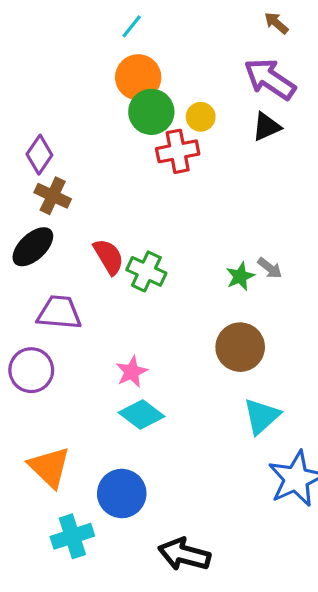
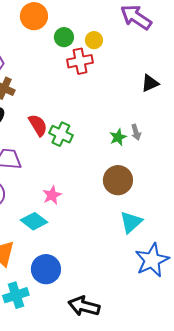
orange circle: (138, 77) -> (34, 16), moved
green circle: (151, 112) -> (64, 37), size x0.7
black triangle: (266, 127) -> (150, 83), moved
gray arrow: (270, 268) -> (136, 132), turned 35
cyan diamond: (141, 415) -> (34, 221), moved

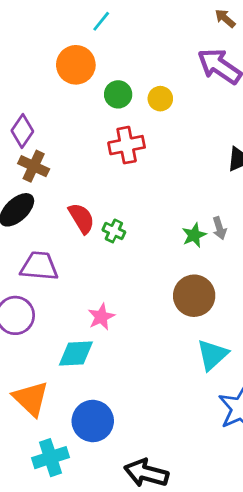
red cross: (80, 61) -> (127, 145), moved
green cross: (61, 134) -> (114, 231), size x0.7
cyan diamond: (34, 221) -> (76, 353), turned -40

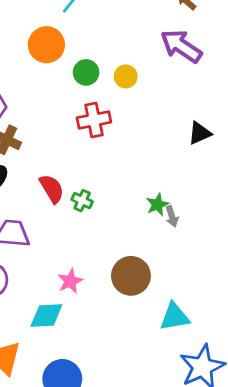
gray arrow: (219, 228) -> (172, 216), moved
brown circle: (194, 296) -> (131, 276), moved
cyan triangle: (212, 355) -> (175, 317), turned 32

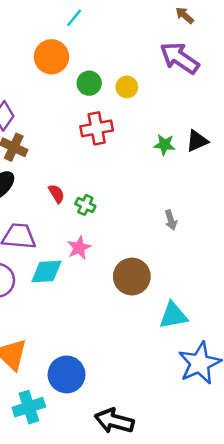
red semicircle: (52, 189) -> (56, 194), size x0.7
green star: (157, 205) -> (164, 145), moved, turned 30
pink star: (70, 281) -> (79, 248), moved
cyan diamond: (46, 315) -> (46, 272), moved

